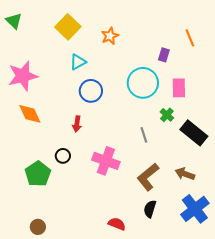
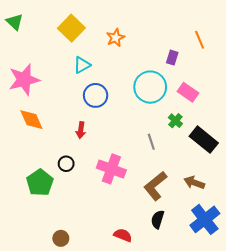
pink rectangle: (179, 88) -> (188, 92), turned -54
brown circle: (38, 227) -> (61, 238), moved

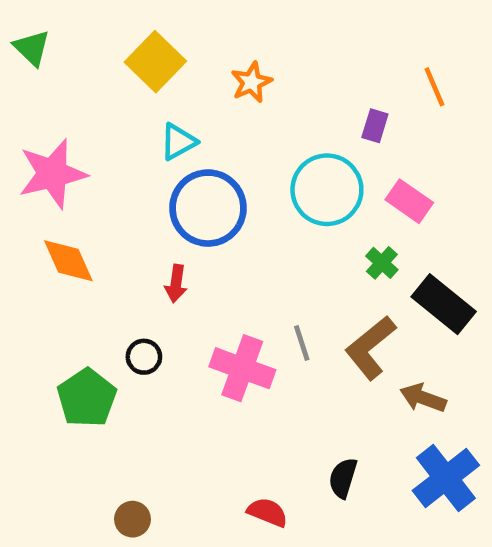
blue circle: (96, 95) -> (208, 208), size x1.4
gray line: (151, 142) -> (302, 343), moved
brown L-shape: (155, 186) -> (370, 348), moved

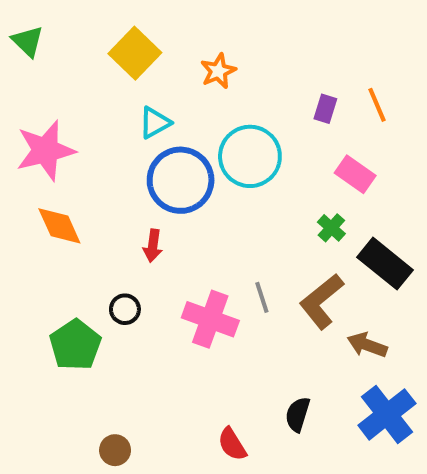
orange line: (434, 87) -> (377, 105), moved
cyan circle: (327, 190) -> (250, 156), moved
red semicircle: (267, 512) -> (232, 444), turned -144

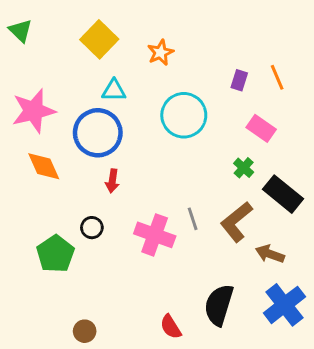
cyan triangle: (155, 123) -> (114, 90), turned 30
blue circle: (181, 180) -> (98, 133), moved
black semicircle: (298, 414) -> (219, 305), size x1.6

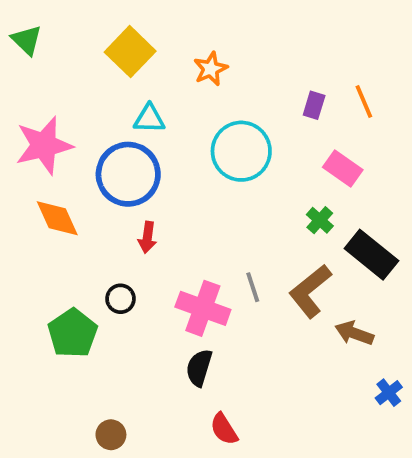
black semicircle: (219, 305) -> (199, 368), moved, size x0.7
blue cross: (284, 305) -> (389, 393), moved, size x0.5

